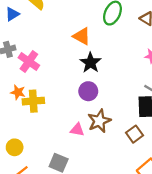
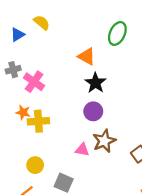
yellow circle: (15, 147) -> (35, 165), moved

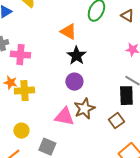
pink cross: (34, 82) -> (20, 55), turned -30
pink triangle: (82, 150) -> (64, 117), size x1.5

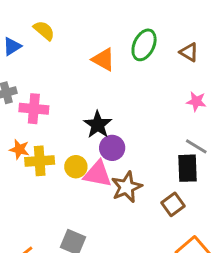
orange triangle: (68, 32) -> (103, 59), moved
black star: (76, 56) -> (98, 125), moved
pink triangle: (64, 117) -> (98, 174), moved
yellow circle: (21, 131) -> (76, 167), moved

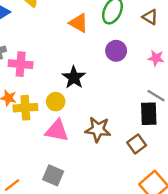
purple circle: (112, 148) -> (116, 51), moved
yellow circle: (76, 167) -> (56, 102), moved
pink triangle: (98, 174) -> (57, 131), moved
brown star: (127, 187) -> (98, 129), turned 30

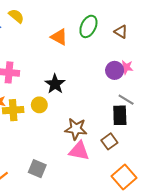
purple circle: (116, 51) -> (115, 70), moved
pink triangle: (57, 131) -> (79, 151), moved

